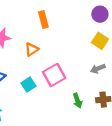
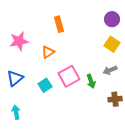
green arrow: (78, 101) -> (91, 81), moved

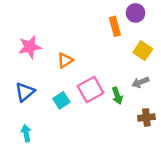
purple circle: (112, 19) -> (136, 13), moved
orange rectangle: (59, 24) -> (115, 26), moved

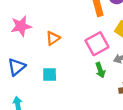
pink square: (91, 90) -> (97, 44), moved
cyan square: (61, 100) -> (50, 75), turned 32

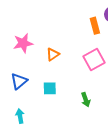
green arrow: (100, 70) -> (86, 100), moved

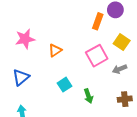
orange rectangle: (95, 26) -> (98, 21), turned 35
cyan square: (50, 88) -> (65, 85), moved, turned -32

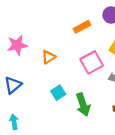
orange rectangle: (98, 21) -> (82, 27), moved, turned 42
green arrow: (88, 96) -> (83, 105), size x1.5

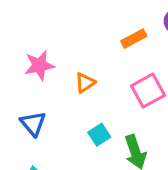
blue triangle: (13, 85) -> (33, 124), turned -30

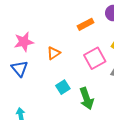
blue triangle: (33, 124) -> (20, 69), moved

